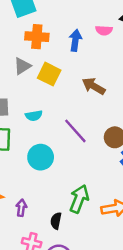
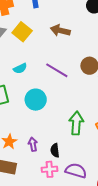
yellow square: (49, 74) -> (22, 32), turned 30
black semicircle: (56, 221) -> (55, 150), moved

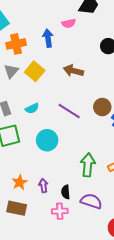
purple semicircle: (76, 171) -> (91, 201), moved

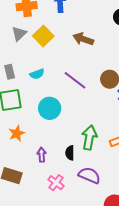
orange star: (20, 182) -> (17, 133), moved
black semicircle: (66, 192) -> (70, 153), moved
pink cross: (60, 211) -> (56, 183), turned 35

